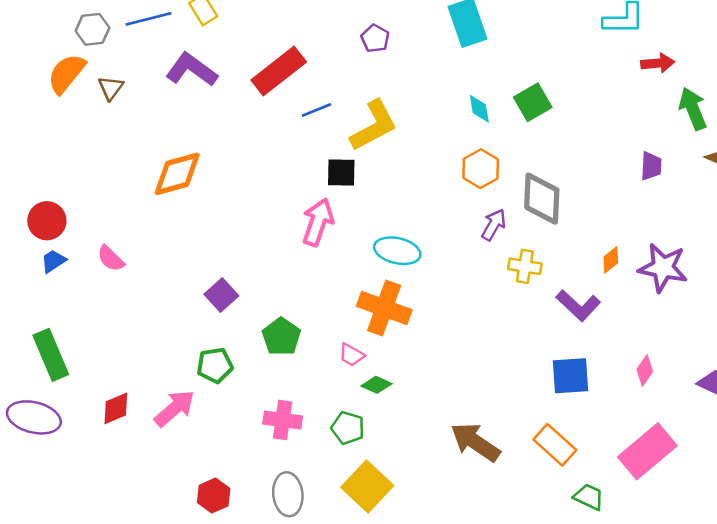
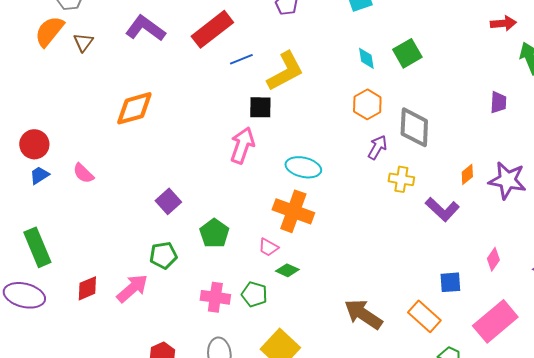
blue square: (570, 376) -> (450, 282), moved, size x0.7
green pentagon: (348, 428) -> (254, 294), moved

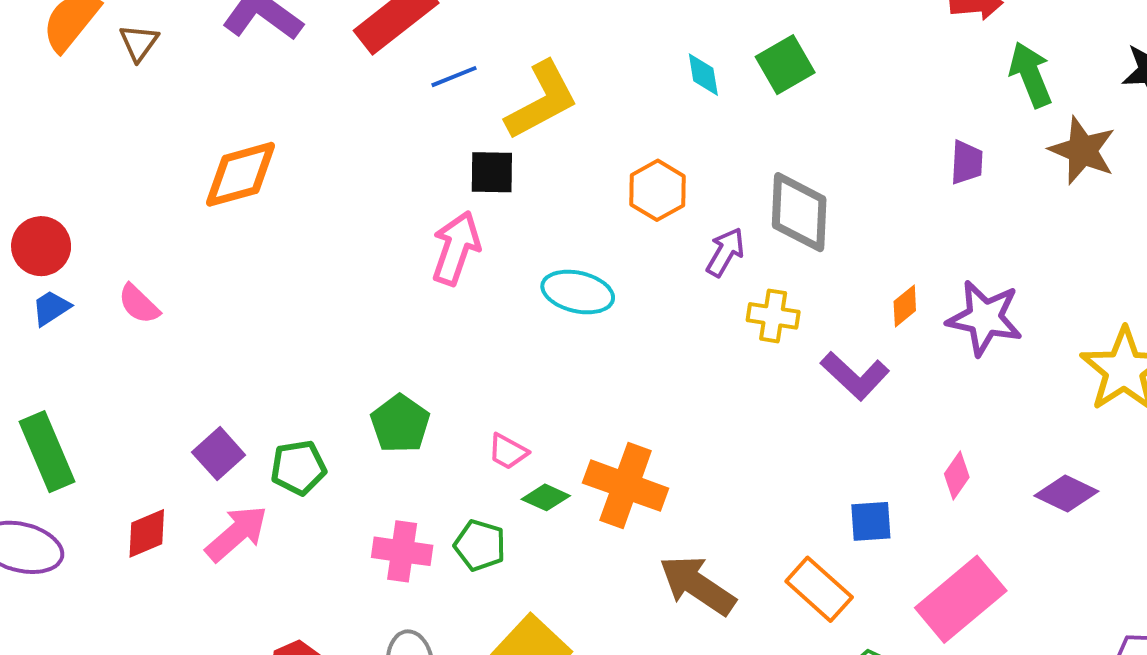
orange hexagon: (367, 104) -> (657, 190), moved
purple square: (168, 201) -> (219, 454), moved
orange cross: (293, 211) -> (626, 486), moved

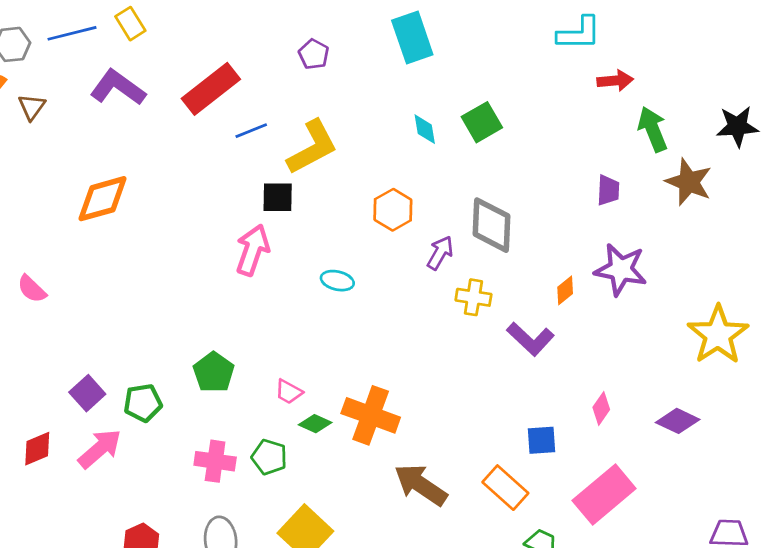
cyan ellipse: (578, 292) -> (337, 281), size x0.7
purple star: (985, 318) -> (621, 269), moved

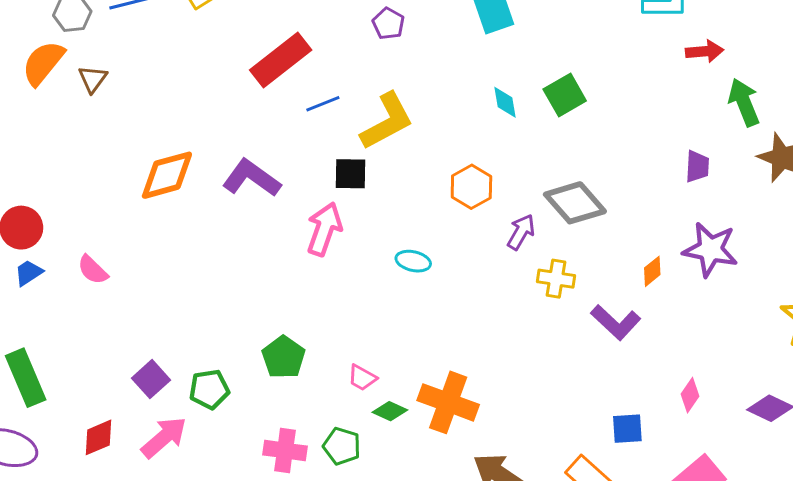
purple L-shape: (118, 88) -> (251, 178), moved
gray diamond: (492, 225) -> (575, 203), turned -44

